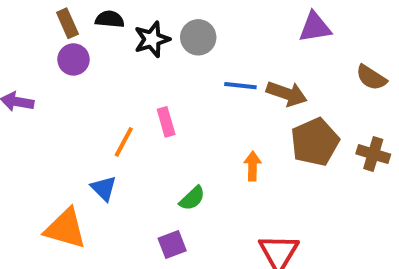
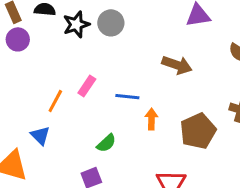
blue line: (240, 86) -> (127, 97), moved
pink rectangle: (166, 122) -> (87, 86), turned 50
brown pentagon: (315, 142) -> (198, 131), moved

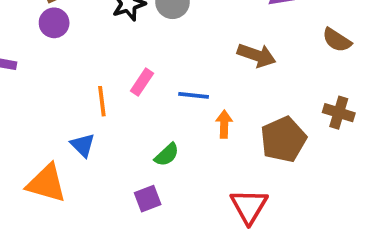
orange line: (55, 101) -> (102, 101), turned -35

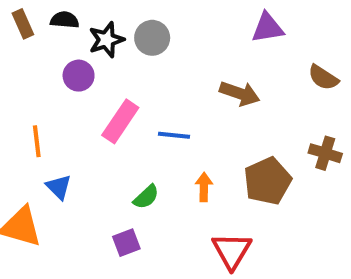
purple circle: (54, 23) -> (79, 76), moved
pink rectangle: (142, 82) -> (120, 121), size x1.5
orange line: (102, 101) -> (37, 141), moved
orange arrow: (224, 124) -> (204, 187), moved

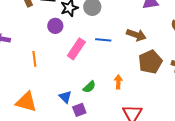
blue line: (174, 135) -> (103, 40), moved
brown pentagon: (268, 181) -> (150, 62), moved
blue triangle: (59, 187) -> (65, 97), moved

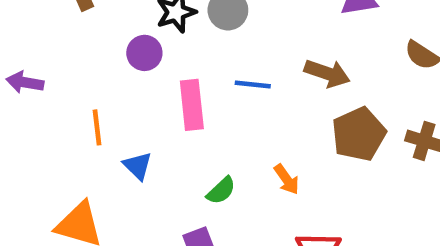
pink rectangle: (76, 49) -> (192, 105), turned -40
orange arrow: (118, 82) -> (287, 179), turned 144
blue triangle: (65, 97) -> (138, 166), moved

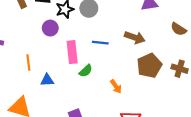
blue triangle: (138, 166) -> (47, 80), turned -48
green semicircle: (221, 191) -> (86, 71), moved

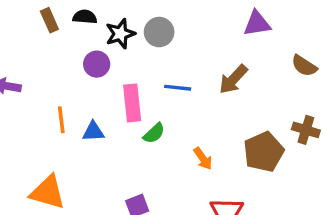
brown arrow: (135, 37) -> (233, 79), turned 114
brown pentagon: (149, 66) -> (264, 152), moved
blue triangle: (47, 80) -> (93, 132), moved

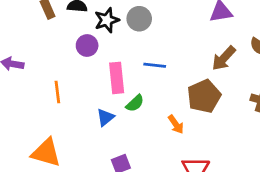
brown arrow: (233, 79) -> (224, 58), moved
blue triangle: (93, 132) -> (105, 117), moved, turned -36
brown pentagon: (264, 152) -> (204, 96), moved

